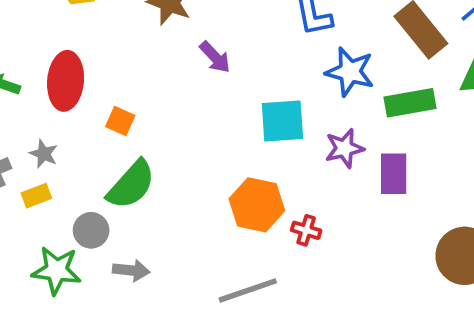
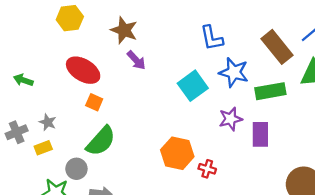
purple arrow: (215, 57) -> (136, 60), moved
red ellipse: (66, 81) -> (83, 70), moved, turned -64
cyan square: (282, 121) -> (193, 86), moved, turned -32

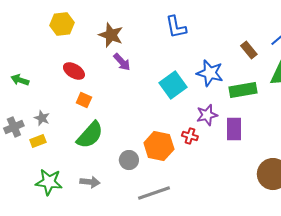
blue L-shape: (212, 38) -> (176, 27), moved
brown rectangle: (277, 47) -> (249, 50), size x0.6
red ellipse: (83, 70) -> (74, 71), size x0.7
gray circle: (76, 169) -> (129, 160), moved
red cross: (207, 169) -> (190, 136), moved

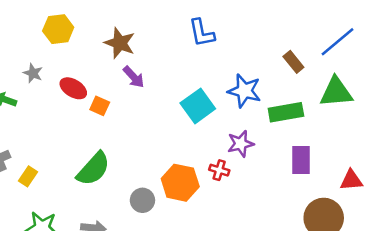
orange square: (84, 100) -> (100, 106), moved
gray star: (42, 118) -> (33, 73), moved
purple rectangle: (234, 129) -> (301, 160), moved
yellow rectangle: (38, 141) -> (28, 176), turned -35

